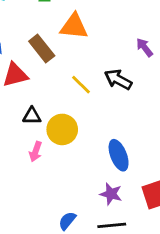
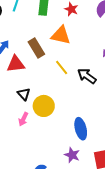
yellow line: (81, 85) -> (62, 68), moved
black triangle: (32, 116) -> (24, 94), turned 40

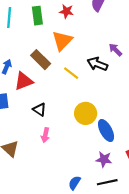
orange triangle: (61, 35) -> (62, 41), turned -45
black arrow: (87, 76) -> (97, 64), moved
yellow circle: (44, 106) -> (86, 113), moved

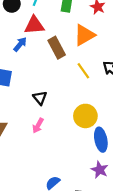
red triangle: (24, 81) -> (34, 25), moved
purple star: (104, 159) -> (100, 170), moved

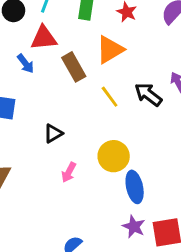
blue arrow: (20, 44) -> (26, 64), turned 104
black triangle: (40, 98) -> (53, 133), turned 40
pink arrow: (38, 126) -> (69, 172), moved

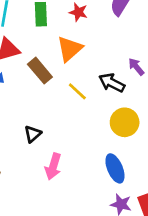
yellow circle: (114, 156) -> (125, 122), moved
pink arrow: (69, 172) -> (53, 166), size x1.4

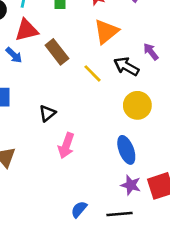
orange triangle: (70, 49) -> (106, 31), moved

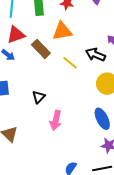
orange triangle: (106, 31) -> (62, 31), moved, turned 35

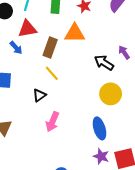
brown rectangle: (41, 49) -> (50, 47), turned 54
yellow line: (70, 63) -> (52, 73), moved

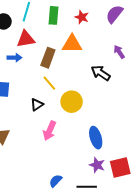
blue arrow: (16, 48) -> (14, 58), turned -48
purple arrow: (124, 52) -> (119, 52), moved
yellow circle: (111, 94) -> (72, 102), moved

